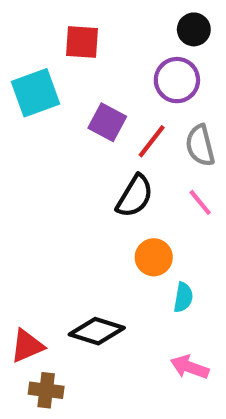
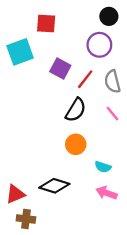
orange circle: (154, 257) -> (76, 144), moved
cyan semicircle: (183, 297) -> (103, 167), turned 98
pink arrow: (190, 367) -> (107, 193), moved

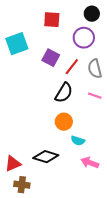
red square: (46, 23) -> (52, 20), moved
pink line: (112, 114) -> (95, 96), turned -32
cyan semicircle: (103, 167) -> (78, 141), moved

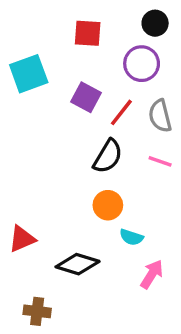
pink arrow: (90, 163) -> (152, 274), turned 102
red triangle: (13, 164) -> (22, 239), moved

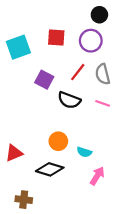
red square: (88, 33) -> (56, 37), moved
purple square: (86, 97) -> (44, 80), moved
black semicircle: (108, 156) -> (69, 100), turned 80
orange circle: (108, 205) -> (58, 141), moved

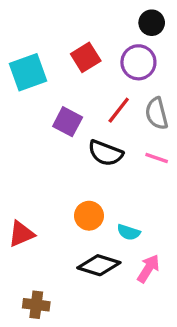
red square: (56, 37) -> (86, 57), turned -36
black diamond: (50, 169) -> (99, 265), moved

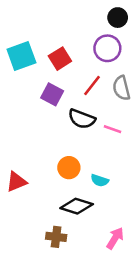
red square: (86, 57) -> (60, 59), moved
pink line: (157, 158) -> (113, 129), moved
pink arrow: (148, 268) -> (115, 238), moved
brown cross: (36, 305) -> (56, 237), moved

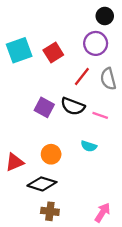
purple square: (52, 94) -> (44, 107), moved
orange circle: (69, 168) -> (51, 154), moved
cyan semicircle: (100, 180) -> (89, 146), moved
black diamond: (77, 206) -> (42, 184), moved

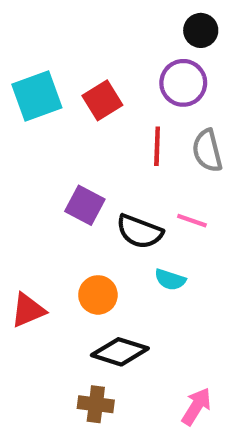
red line: (82, 77) -> (157, 146), turned -36
black semicircle: (73, 106) -> (140, 232), moved
black diamond: (42, 184) -> (120, 352), moved

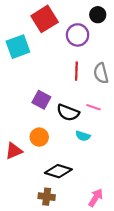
purple circle: (183, 83) -> (78, 35), moved
red square: (102, 100) -> (45, 19), moved, size x1.4
orange circle: (98, 295) -> (39, 137), moved

